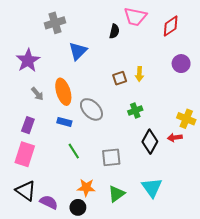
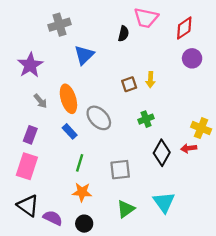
purple circle: (181, 64) -> (192, 58), moved
blue rectangle: (64, 122) -> (70, 131), turned 32
green line: (74, 151) -> (80, 163), turned 49
orange star: (86, 188) -> (82, 192), moved

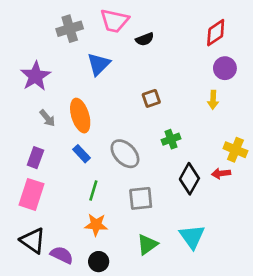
pink trapezoid: (146, 18) -> (114, 21), moved
black semicircle: (124, 34) -> (145, 39), turned 56
yellow arrow: (150, 80) -> (213, 100), moved
gray ellipse: (99, 118) -> (125, 154), moved

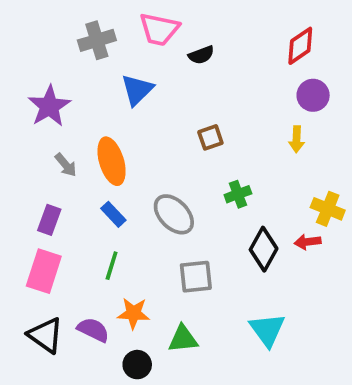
green line: (93, 191) -> (112, 266), moved
green triangle: (147, 244) -> (183, 339), moved, turned 30
purple semicircle: (62, 255) -> (93, 330), moved

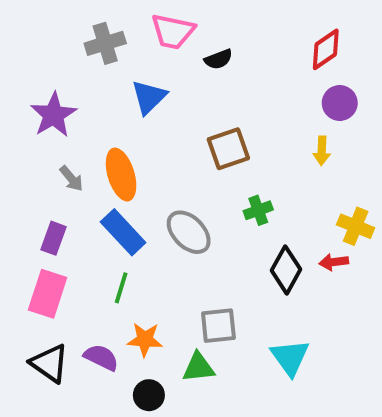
brown square: (210, 137) -> (228, 149), size x1.5
blue rectangle: (113, 214) -> (123, 232), size x1.6
gray square: (196, 277) -> (218, 326), moved

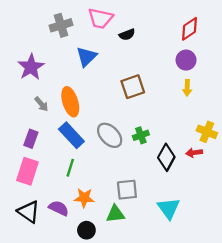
purple circle: (340, 103) -> (186, 60), moved
green cross: (258, 210) -> (141, 135), moved

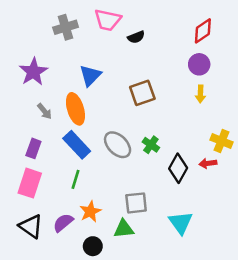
blue triangle: (86, 57) -> (90, 75), moved
green cross: (141, 135) -> (151, 145), turned -35
orange star: (84, 198) -> (90, 212), turned -30
purple semicircle: (59, 208) -> (63, 223), turned -66

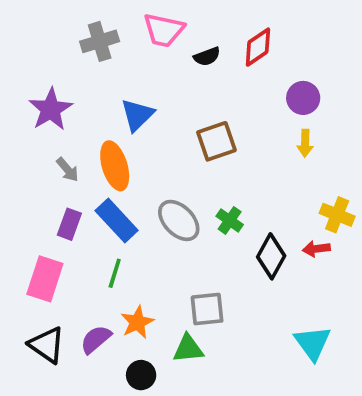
red diamond: (203, 31) -> (258, 47), moved
purple rectangle: (33, 148) -> (69, 224), moved
cyan triangle: (181, 223) -> (313, 343), moved

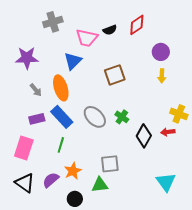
pink trapezoid: (164, 30) -> (87, 38), moved
purple star: (51, 109) -> (27, 58), turned 30
purple rectangle: (69, 224) -> (37, 119), turned 56

